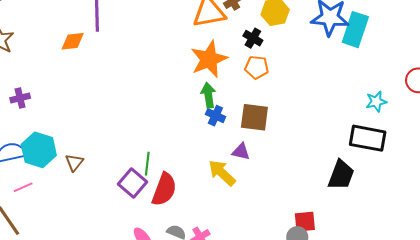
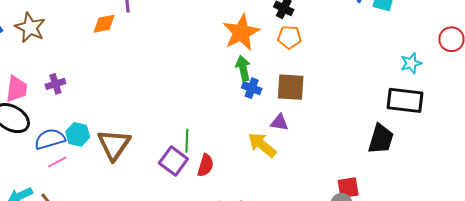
cyan hexagon: (39, 150) -> (78, 134), size x0.7
brown triangle: (74, 162) -> (114, 145), size x1.8
pink line: (23, 187) -> (57, 162), moved
red semicircle: (164, 189) -> (206, 165), size x0.7

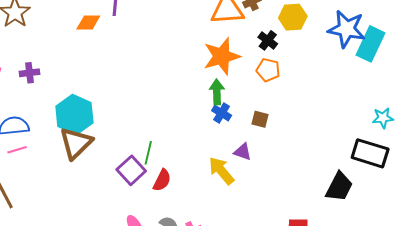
brown square: (291, 87) -> (260, 119), size x0.6
cyan hexagon: (78, 134) -> (74, 115), moved, size x1.6

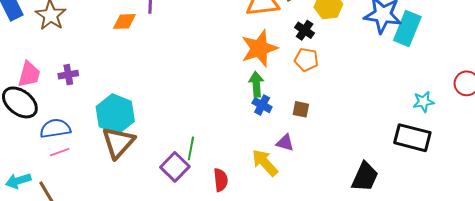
red semicircle: (162, 180) -> (221, 180), moved, turned -30
black trapezoid: (339, 187) -> (365, 177), moved

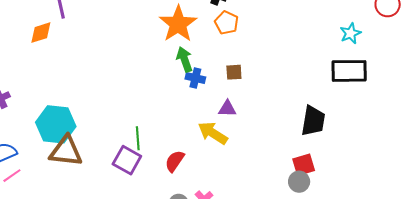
orange pentagon: (306, 60) -> (226, 23), turned 30
brown triangle: (118, 142) -> (66, 151), turned -51
red semicircle: (221, 180) -> (175, 161), turned -125

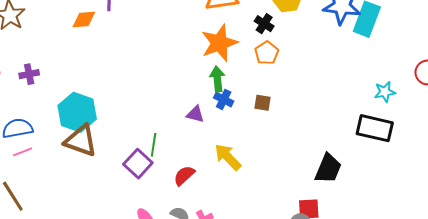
purple triangle: (227, 109) -> (195, 114), moved

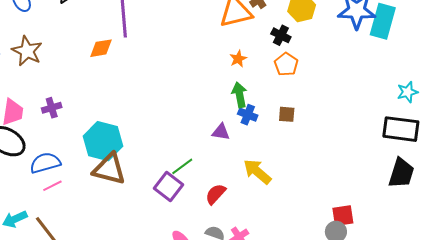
orange star: (219, 43) -> (238, 59), size x0.5
green line: (154, 145) -> (182, 166), turned 50
black trapezoid: (328, 168) -> (401, 173), moved

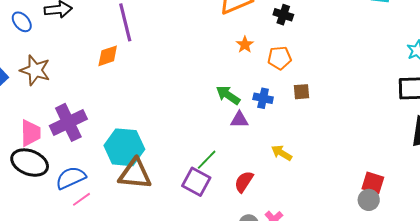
orange pentagon: (286, 64) -> (280, 58), moved, turned -30
green arrow: (240, 95) -> (228, 95), moved, turned -35
purple cross: (52, 108) -> (68, 122), size x1.8
yellow arrow: (257, 172) -> (282, 153), size x0.7
red square: (343, 216) -> (373, 183), turned 35

